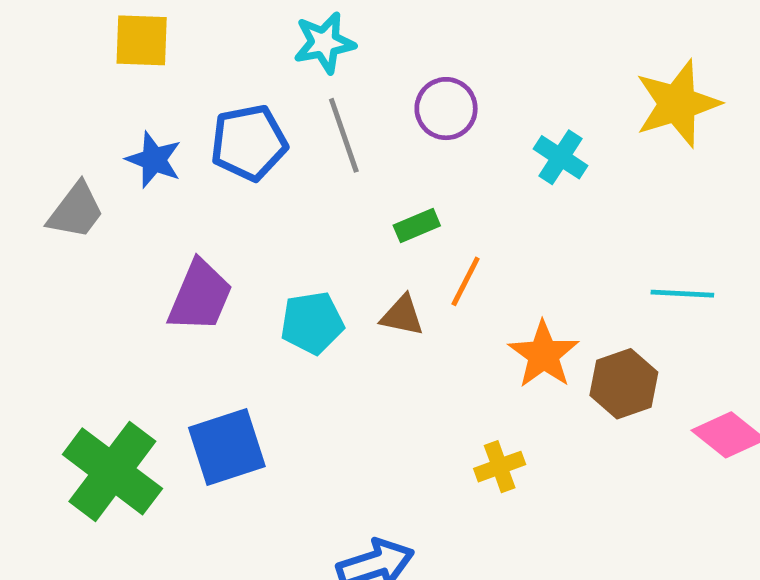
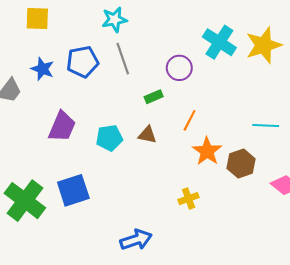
purple circle: (446, 109) -> (179, 68), moved
cyan cross: (561, 157) -> (219, 42), moved, size x1.5
orange line: (466, 281) -> (190, 120), moved

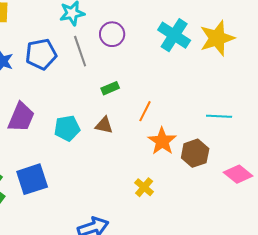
purple circle: (179, 68) -> (112, 34), moved
yellow cross: (189, 199) -> (144, 187), turned -30

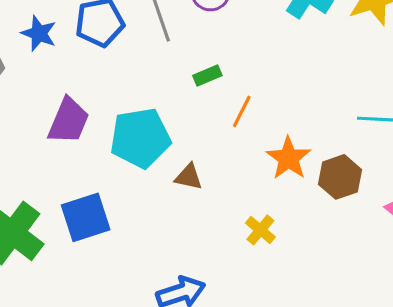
orange line: (145, 111) -> (242, 111), moved
brown triangle: (104, 125) -> (189, 177), moved
cyan pentagon: (67, 128) -> (140, 138), size x1.5

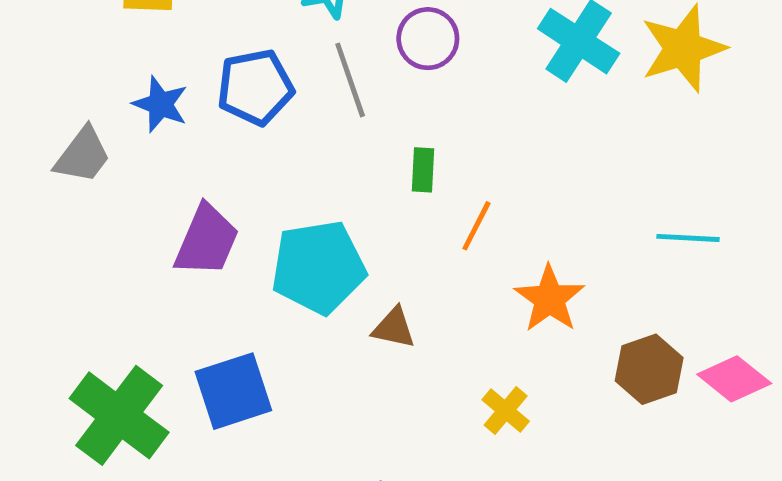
green rectangle: (207, 76) -> (423, 170), turned -64
brown hexagon: (340, 177) -> (649, 369), moved

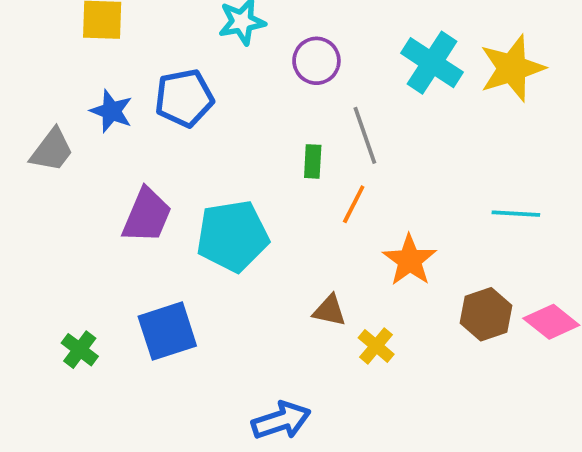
gray line: (350, 80) -> (365, 135), moved
brown triangle: (394, 328) -> (329, 311), moved
green cross: (119, 415) -> (80, 350), size x0.5

